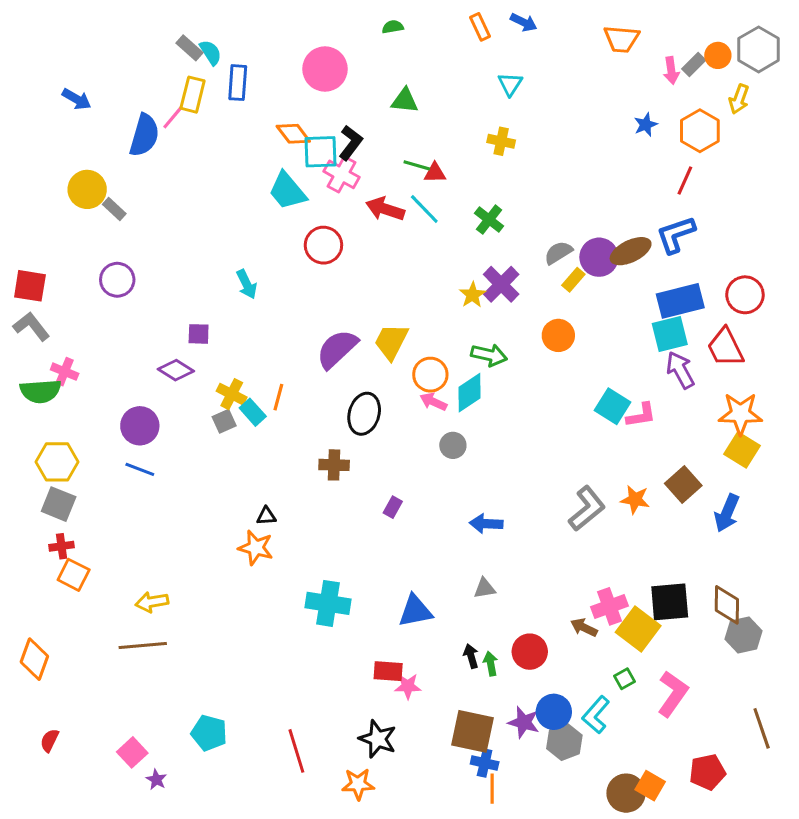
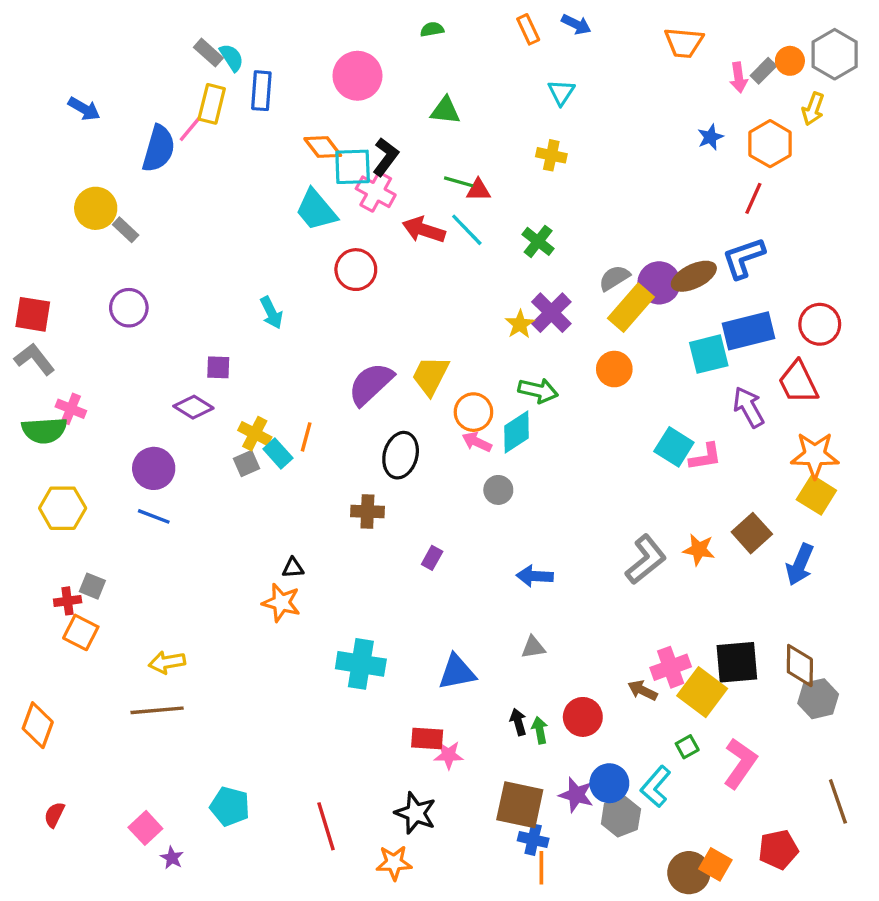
yellow rectangle: (573, 280) -> (631, 308), size x1.8
cyan square: (670, 334) -> (709, 354), moved
gray square: (59, 504) -> (92, 586), moved, size x0.7

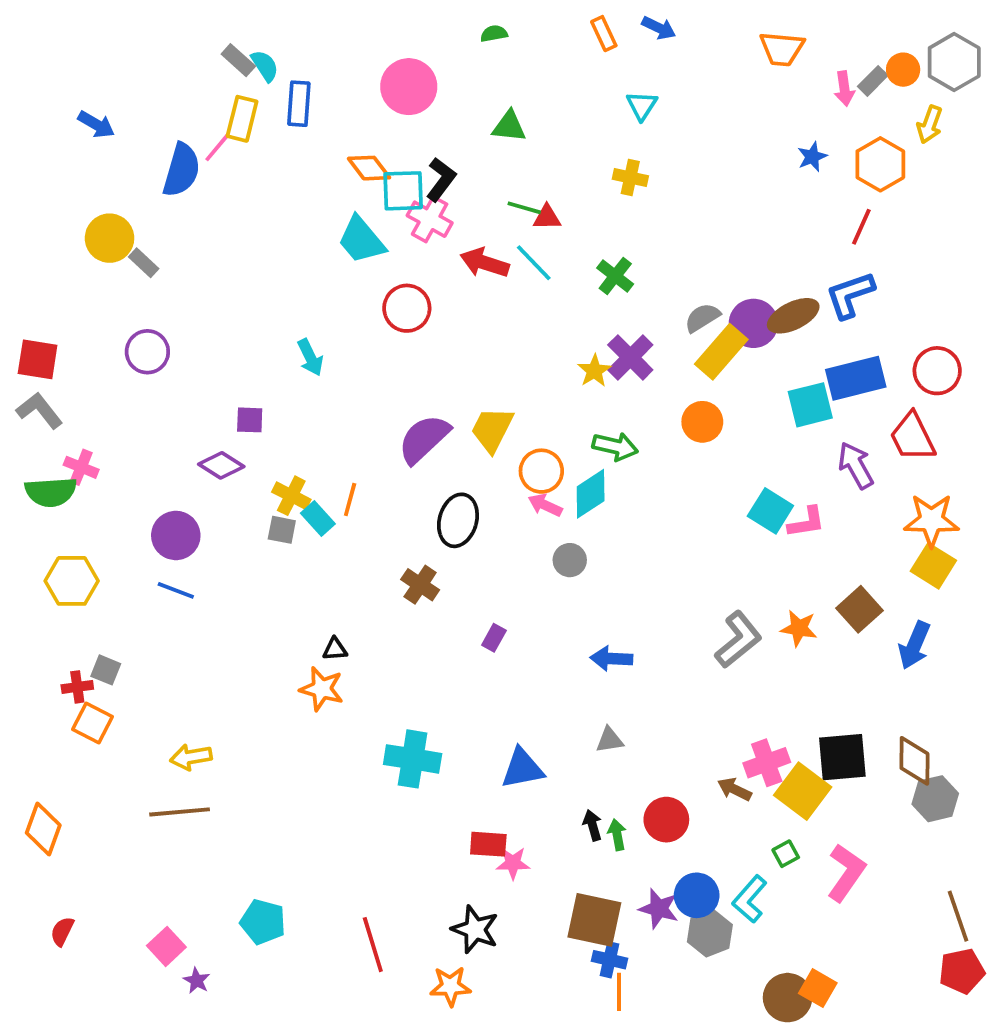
gray square: (246, 463) -> (282, 530), turned 35
brown cross: (367, 511) -> (420, 585), turned 32
red pentagon: (778, 849) -> (962, 971), moved

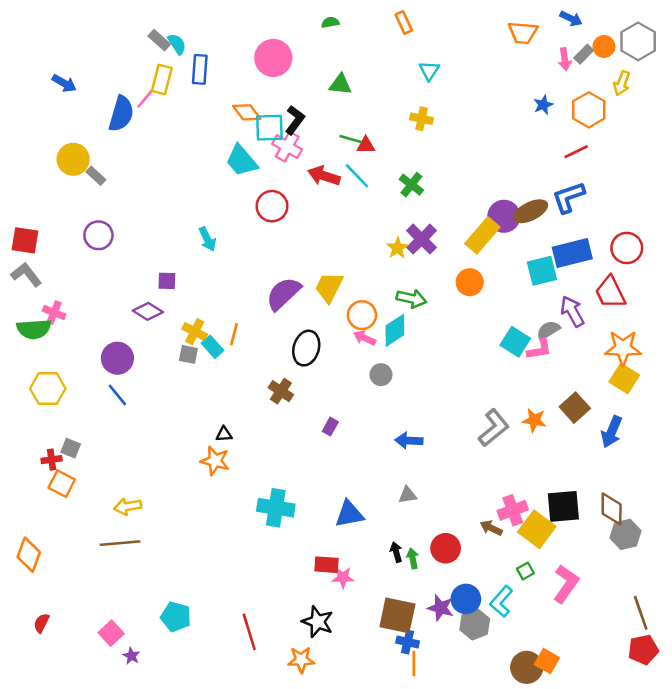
blue arrow: (659, 28) -> (571, 19), moved
red line: (861, 227) -> (576, 152), turned 40
gray semicircle: (702, 318) -> (548, 330), moved
blue line: (176, 590) -> (117, 395), turned 30

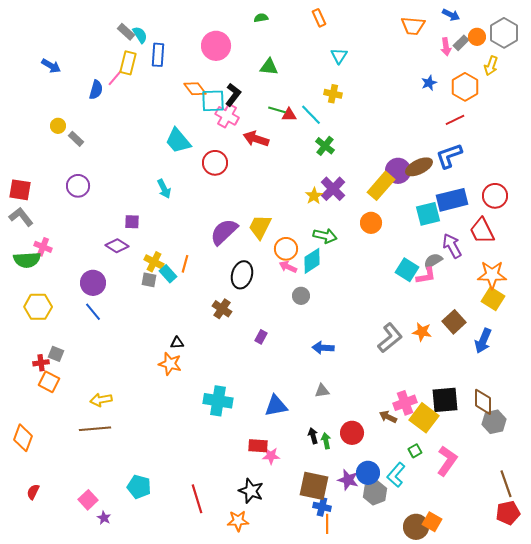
blue semicircle: (121, 114) -> (96, 90), size x0.7
yellow circle: (73, 159) -> (58, 126), size x0.6
cyan trapezoid: (242, 161) -> (178, 141), moved
cyan line: (357, 176) -> (311, 115), moved

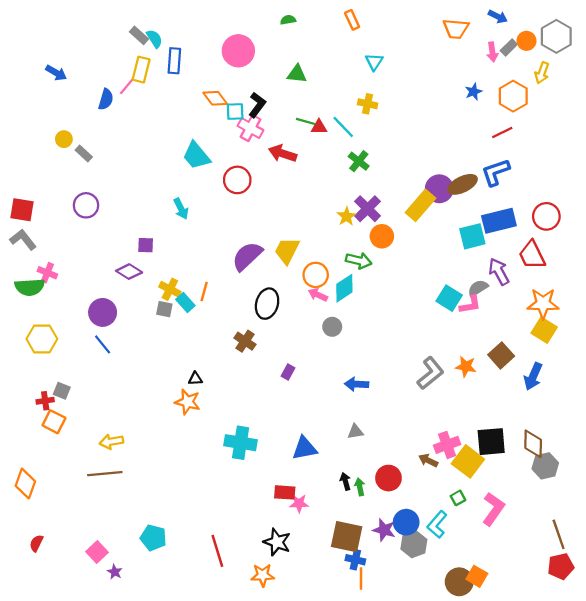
cyan square: (213, 101) -> (235, 112), size x0.7
orange circle: (371, 223) -> (382, 236), moved

